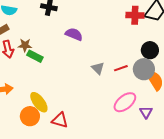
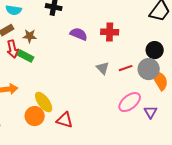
red cross: (135, 15) -> (110, 32), moved
brown star: (25, 45) -> (30, 36), moved
green rectangle: (35, 56) -> (26, 56), moved

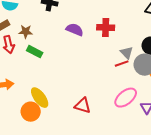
green rectangle: (26, 56) -> (35, 52), moved
gray triangle: (103, 68) -> (127, 53), moved
red triangle: (65, 120) -> (83, 106), moved

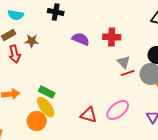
green rectangle: (35, 52) -> (47, 92), moved
gray triangle: (127, 53) -> (124, 62), moved
pink ellipse: (126, 98) -> (118, 110), moved

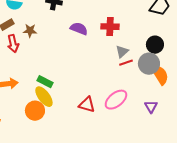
gray triangle: (124, 62) -> (122, 52), turned 32

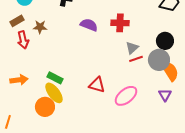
red triangle: (87, 105) -> (97, 85), moved
purple triangle: (151, 107) -> (165, 95), moved

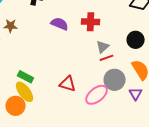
gray circle: (159, 60) -> (115, 80), moved

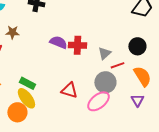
red cross: (91, 22) -> (77, 45), moved
purple semicircle: (60, 24) -> (58, 42), moved
red line: (107, 58) -> (117, 65), moved
gray circle: (115, 80) -> (105, 82), moved

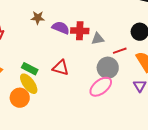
brown star: (12, 32) -> (38, 18), moved
gray triangle: (104, 53) -> (98, 39), moved, turned 32
red triangle: (69, 90) -> (61, 68), moved

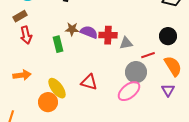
brown star: (38, 18) -> (72, 29), moved
red triangle: (61, 68) -> (89, 82), moved
green rectangle: (30, 69) -> (58, 44), moved, turned 49

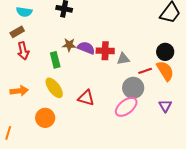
orange semicircle: (173, 66) -> (165, 71), moved
yellow ellipse: (57, 88) -> (54, 88), moved

